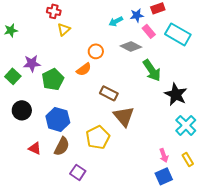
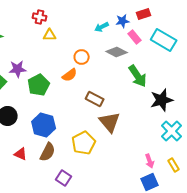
yellow triangle: (64, 29) -> (50, 35), turned 40
black star: (176, 94) -> (162, 100), turned 30

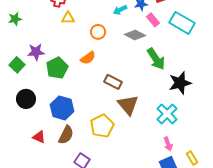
orange circle: (82, 57) -> (98, 32), moved
cyan cross: (172, 131) -> (167, 114), moved
yellow rectangle: (174, 165) -> (192, 158), moved

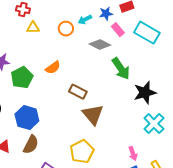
orange circle: (98, 32) -> (66, 29), moved
cyan cross: (167, 114) -> (154, 124), moved
yellow pentagon: (102, 126) -> (82, 152), moved

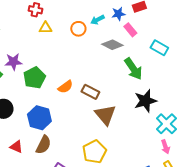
cyan rectangle: (147, 33) -> (159, 48), moved, size x0.7
orange semicircle: (53, 68) -> (65, 87), moved
black star: (145, 93) -> (145, 101), moved
pink arrow: (133, 154) -> (165, 147), moved

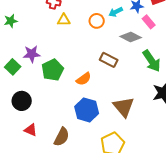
brown rectangle: (90, 92) -> (109, 60), moved
blue hexagon: (39, 118) -> (87, 110), moved
red triangle: (16, 147) -> (31, 130), moved

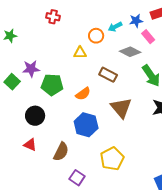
yellow triangle: (64, 20) -> (80, 53), moved
green pentagon: (53, 70) -> (52, 85), turned 30
black circle: (22, 101) -> (35, 116), moved
brown triangle: (124, 107) -> (121, 108), moved

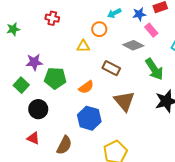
red cross: (53, 17) -> (52, 18), moved
cyan arrow: (115, 27) -> (114, 13), moved
green square: (12, 82) -> (21, 85), moved

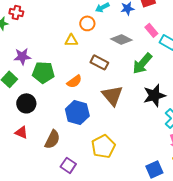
red cross: (52, 18) -> (16, 12), moved
pink rectangle: (151, 30) -> (151, 30), moved
green arrow: (154, 69) -> (142, 63), turned 75

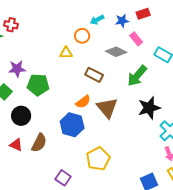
pink rectangle: (151, 30) -> (136, 39), moved
orange semicircle: (74, 81) -> (83, 102), moved
brown semicircle: (52, 139) -> (39, 143), moved

